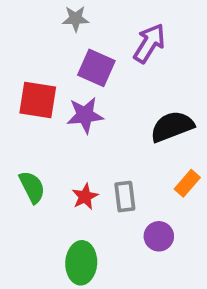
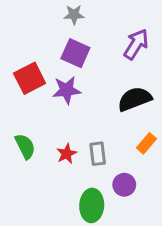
gray star: (76, 19) -> (74, 15), moved
purple arrow: (149, 43) -> (136, 44), moved
red square: (38, 100) -> (30, 78), turned -36
green ellipse: (81, 263) -> (92, 205), moved

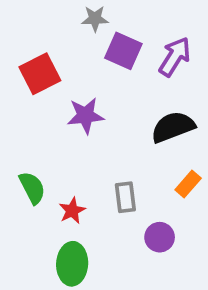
purple square: (75, 53) -> (123, 51), moved
red square: (30, 78) -> (40, 74), moved
red star: (67, 154) -> (72, 211), moved
green ellipse: (92, 205) -> (72, 264), moved

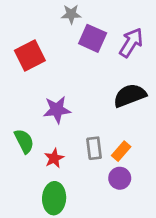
purple star: (85, 116) -> (57, 110), moved
orange rectangle: (188, 184) -> (121, 151), moved

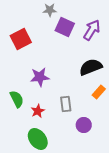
orange rectangle: (121, 151) -> (99, 92), moved
green ellipse: (54, 198) -> (38, 139), turned -40

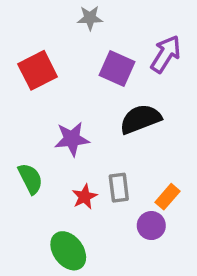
purple square: (65, 27) -> (117, 69), moved
black semicircle: (91, 67) -> (140, 119), moved
orange rectangle: (99, 92) -> (168, 197), moved
red star: (38, 111) -> (84, 197), moved

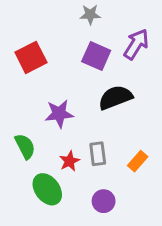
gray star: (90, 18) -> (90, 14), moved
purple circle: (151, 226) -> (104, 201), moved
green ellipse: (68, 251) -> (47, 189), moved

